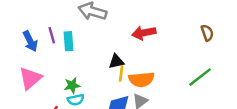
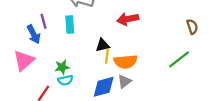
brown semicircle: (207, 33) -> (192, 27), moved
blue arrow: (30, 41) -> (34, 34), moved
cyan rectangle: (68, 41) -> (70, 24), moved

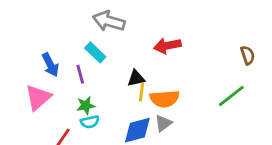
purple line: (44, 21) -> (80, 74), moved
cyan rectangle: (70, 24) -> (95, 52), turned -42

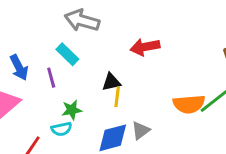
orange semicircle: (165, 99) -> (189, 104), moved
green star: (86, 106) -> (72, 110), moved

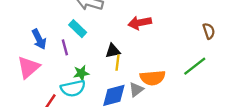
orange semicircle: (189, 104) -> (153, 78), moved
cyan semicircle: (61, 129) -> (73, 88), size x1.5

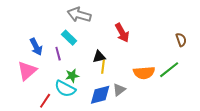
red arrow: (140, 23) -> (122, 33), turned -108
orange semicircle: (153, 78) -> (144, 73), moved
cyan semicircle: (73, 88) -> (65, 89), turned 40

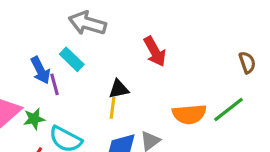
blue arrow: (36, 47) -> (40, 70), moved
yellow line: (103, 67) -> (112, 108), moved
green star: (72, 76) -> (34, 119), moved

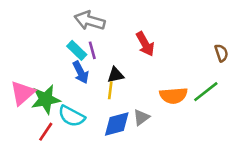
blue arrow: (40, 70) -> (81, 72), moved
purple line: (54, 84) -> (92, 50), moved
green star: (34, 119) -> (46, 99), size x1.6

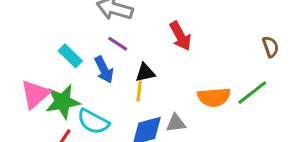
cyan rectangle: (77, 50) -> (70, 56), moved
purple line: (92, 50) -> (118, 44), turned -42
gray triangle: (141, 117) -> (176, 123), turned 30

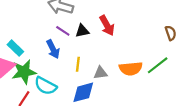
cyan rectangle: (70, 56) -> (15, 48), moved
black triangle: (145, 73) -> (82, 31), moved
gray triangle: (176, 123) -> (101, 73), moved

